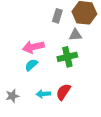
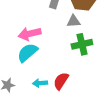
green cross: (67, 57) -> (82, 44), moved
cyan semicircle: (31, 65) -> (27, 53), size x1.5

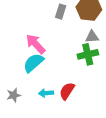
gray triangle: (74, 21) -> (92, 37), moved
pink arrow: (30, 34) -> (36, 44), turned 60

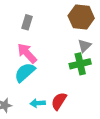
gray rectangle: (61, 12) -> (27, 22), moved
gray triangle: (92, 37) -> (84, 46), turned -40

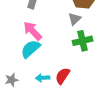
gray triangle: (84, 46) -> (75, 19), moved

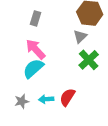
green cross: (83, 41) -> (89, 60), turned -30
gray star: (12, 80) -> (22, 101), moved

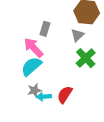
gray rectangle: (35, 18) -> (45, 29), moved
gray star: (22, 101) -> (35, 90), moved

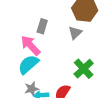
green cross: (86, 58) -> (84, 69), moved

